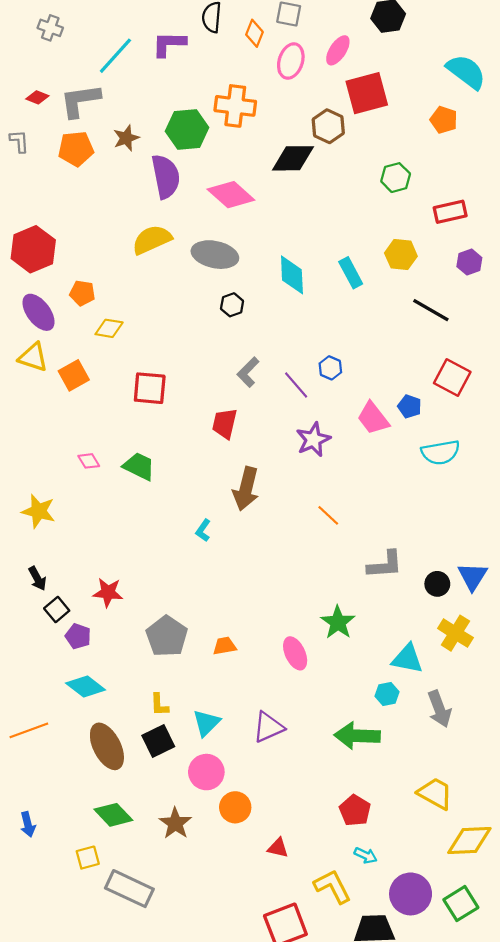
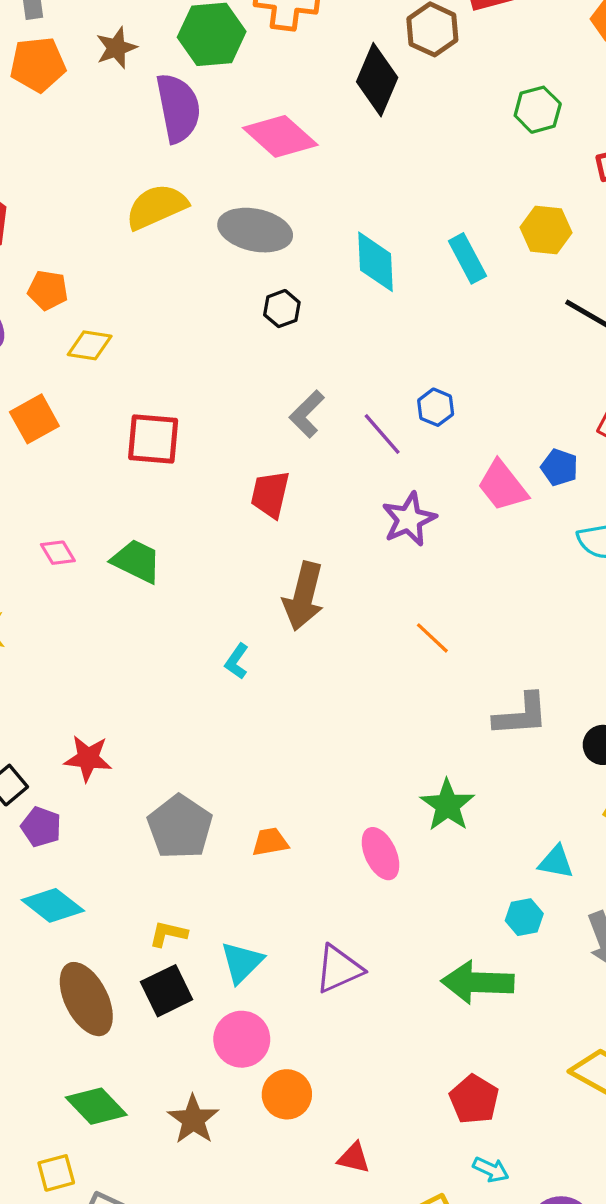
black diamond: (293, 158) -> (377, 80), turned -66
cyan triangle: (407, 659) -> (556, 862), size x0.7
yellow L-shape: (159, 705) -> (168, 934), turned 105

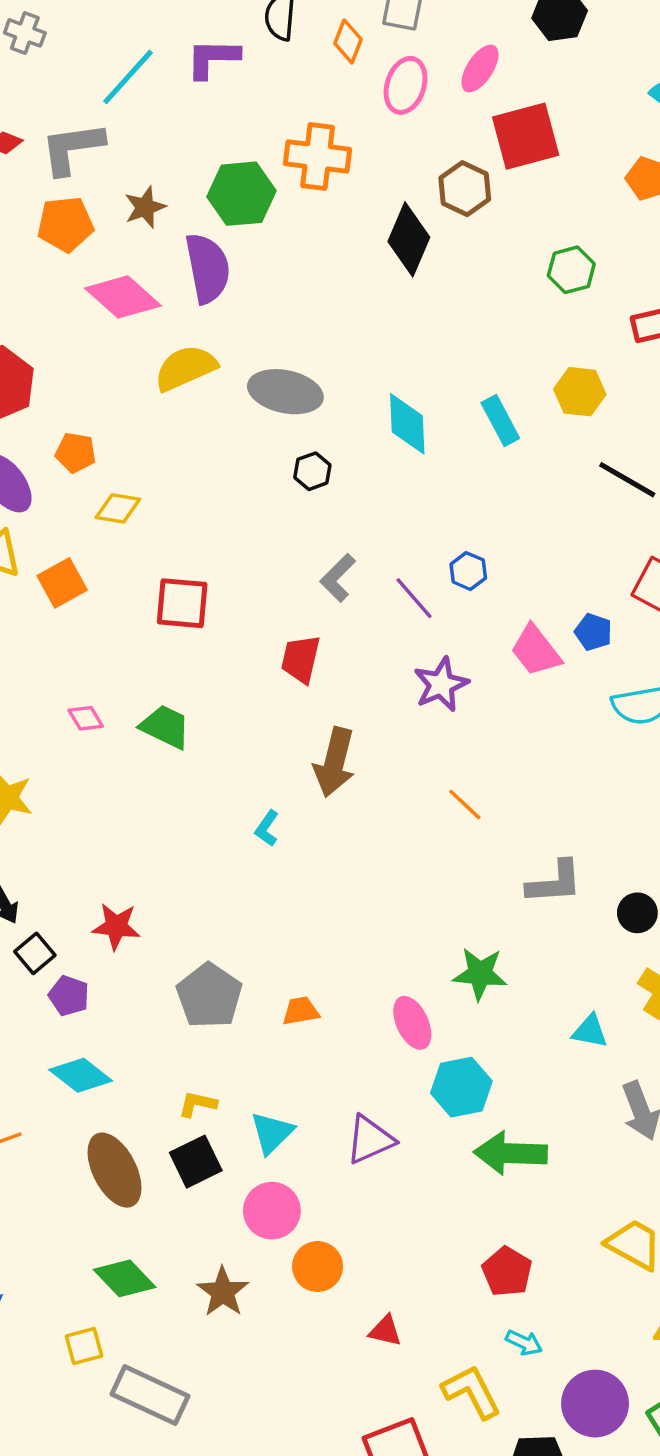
pink diamond: (280, 136) -> (123, 297), moved
green star: (447, 805) -> (480, 974), turned -30
cyan hexagon: (524, 917) -> (461, 1087), moved, size x1.6

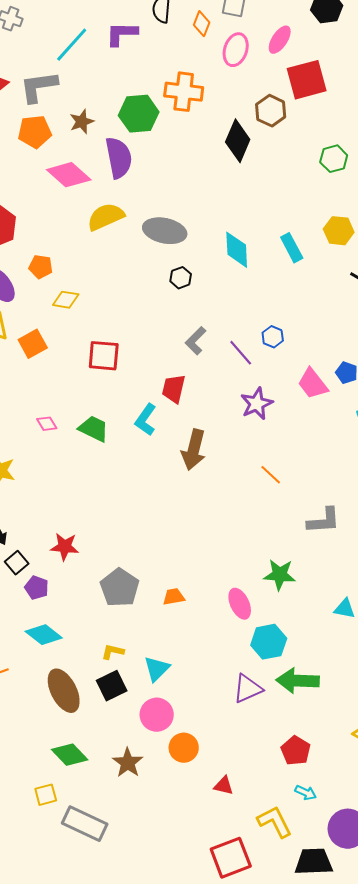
cyan L-shape: (267, 828) -> (146, 420), moved, size x1.5
purple triangle: (370, 1140) -> (248, 689), moved

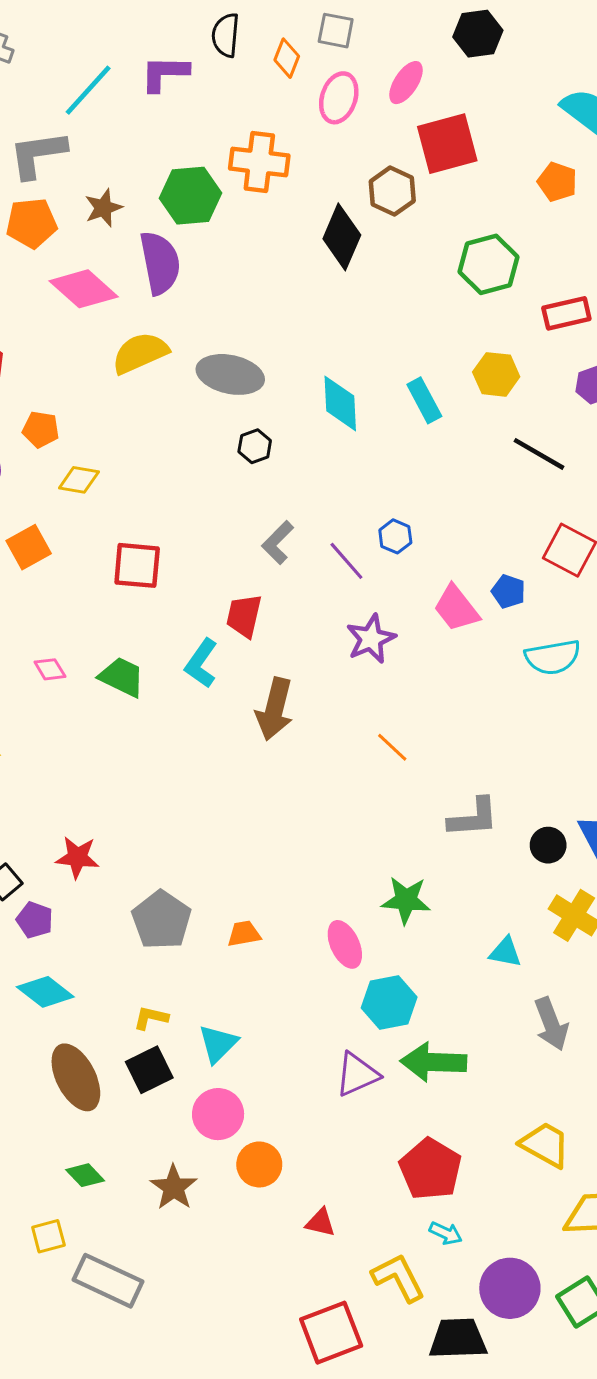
green hexagon: (334, 159) -> (489, 264), size x1.4
red pentagon: (296, 751) -> (430, 1169), size x1.4
green diamond: (70, 755) -> (85, 1175), size x0.7

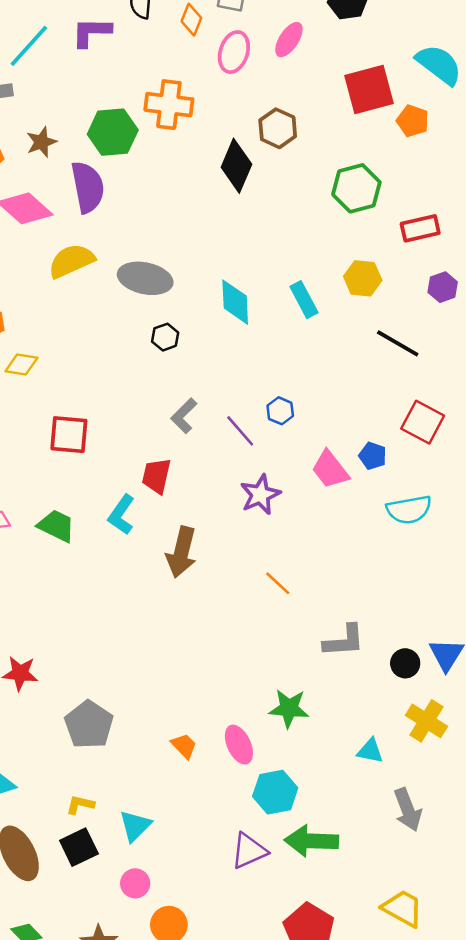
red square: (447, 144) -> (369, 90), moved
orange trapezoid: (244, 934) -> (184, 746), moved, turned 56
pink circle: (218, 1114) -> (135, 883), size x0.7

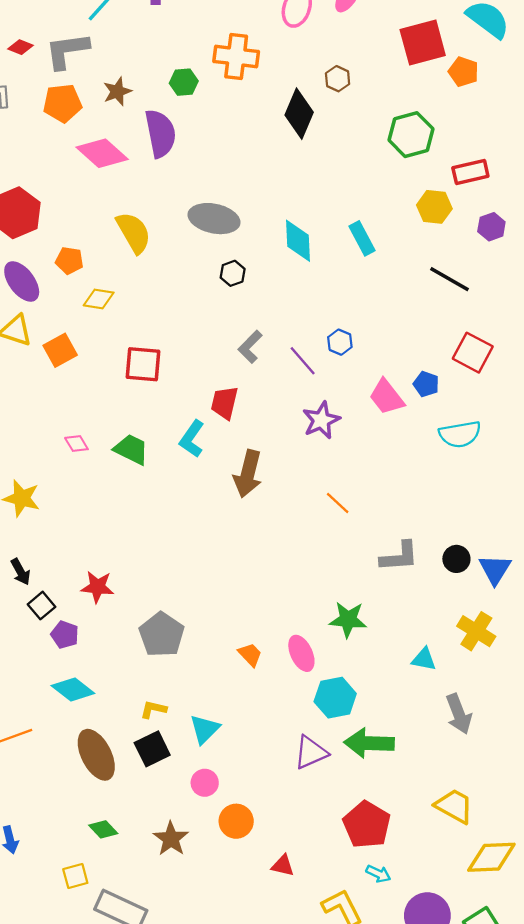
brown hexagon: (278, 128) -> (338, 79), size x0.7
green hexagon: (113, 132) -> (184, 82), size x0.6
yellow semicircle: (71, 261) -> (134, 233), moved, turned 84
yellow hexagon: (363, 278) -> (434, 207), moved
black circle: (405, 663) -> (456, 559), moved

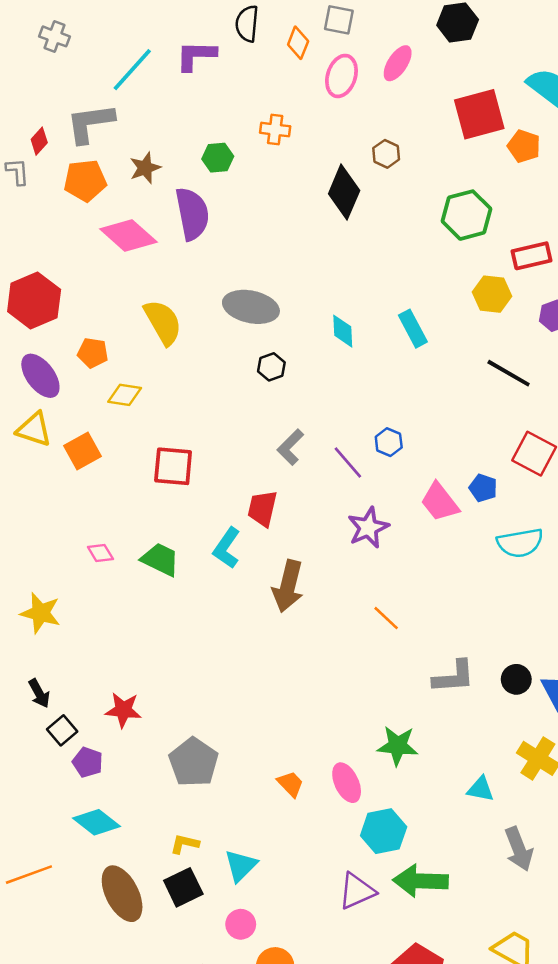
red diamond: (21, 47) -> (39, 141), moved, turned -70
orange cross: (236, 57) -> (275, 130), size x0.6
cyan diamond: (298, 241) -> (343, 331), size x0.7

